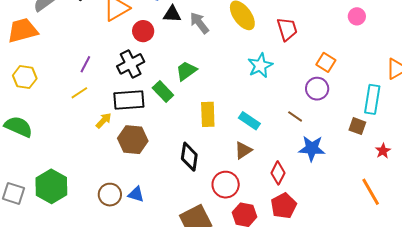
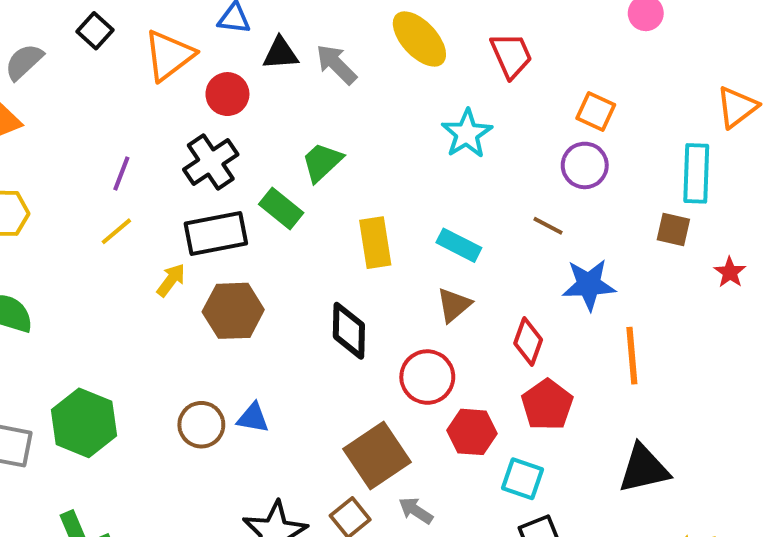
orange line: (371, 192) -> (632, 356), moved, turned 32

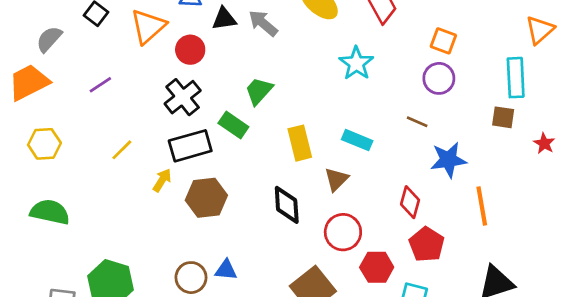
purple line: (121, 173) -> (100, 85), moved, turned 40
brown triangle: (454, 305) -> (336, 179), moved

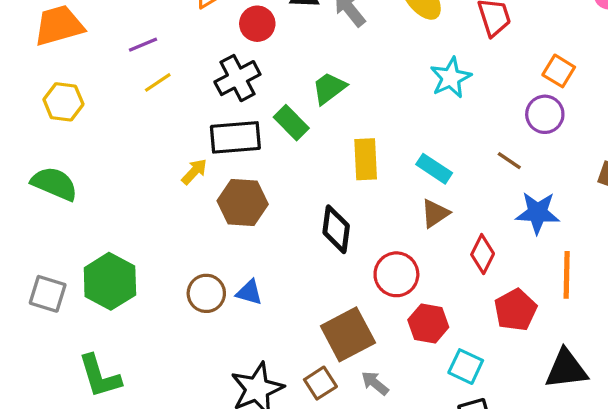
yellow line: (122, 150) -> (158, 82), moved
brown triangle: (336, 179) -> (435, 213), moved
red pentagon: (427, 244) -> (515, 310), moved

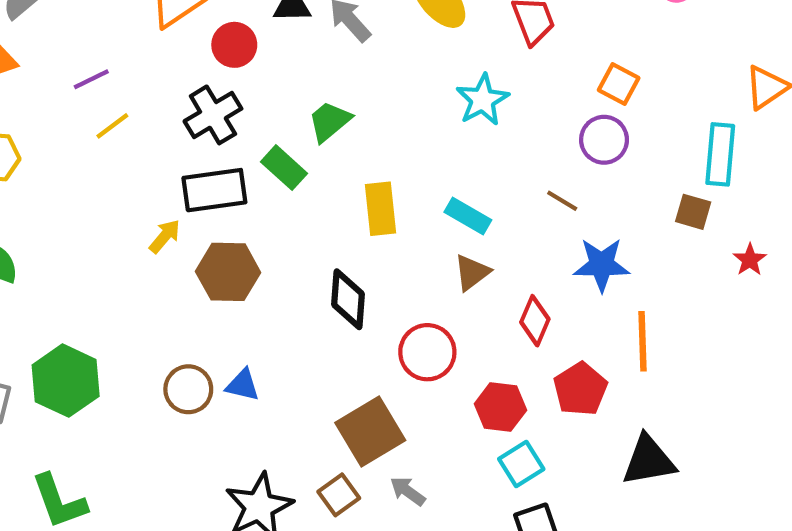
red hexagon: (428, 323) -> (500, 407), moved
cyan square: (466, 367) -> (521, 464), turned 36

